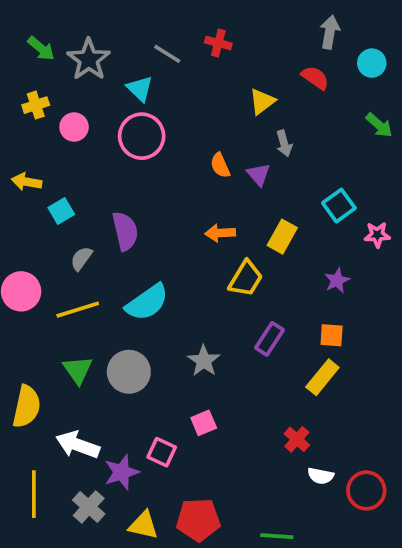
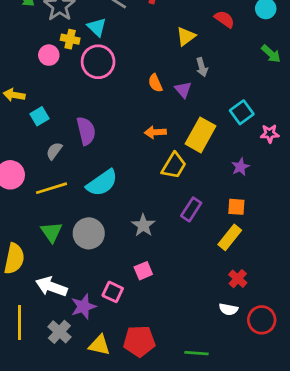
yellow cross: (36, 105) -> (70, 39), moved, turned 30
yellow rectangle: (282, 237) -> (201, 135), size x1.4
red cross: (297, 439) -> (238, 279), moved

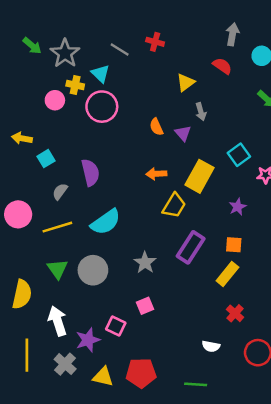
purple rectangle: (191, 209) -> (191, 247), size x1.4
white arrow: (51, 287) -> (57, 321), turned 52
white semicircle: (228, 309) -> (211, 346), moved

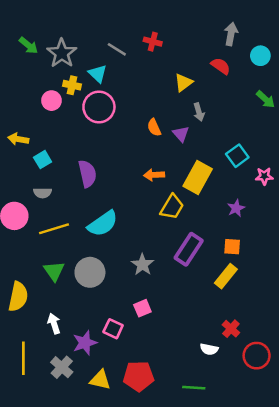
gray semicircle: (60, 192) -> (43, 193), moved, turned -126
red cross: (235, 313) -> (231, 329), moved
white arrow: (57, 321) -> (54, 324), size x0.7

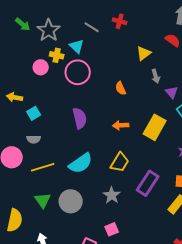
purple triangle: (181, 134) -> (172, 92), moved
purple semicircle: (87, 174) -> (80, 118), moved
yellow trapezoid: (172, 207) -> (120, 162), moved

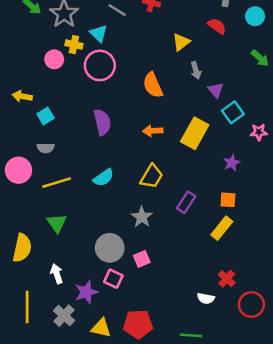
orange semicircle: (121, 88) -> (153, 85), size x1.5
cyan semicircle: (81, 163) -> (104, 178), size x0.7
purple rectangle: (148, 183) -> (186, 202), size x0.7
gray circle: (71, 201) -> (110, 248), moved

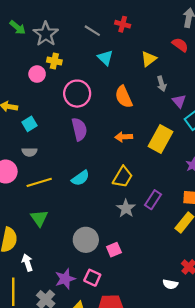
cyan triangle: (99, 33) -> (105, 58), moved
pink circle: (100, 65) -> (77, 94), moved
gray star: (142, 217) -> (126, 208), moved
white arrow: (57, 274) -> (27, 263), moved
pink square: (113, 279) -> (92, 278), moved

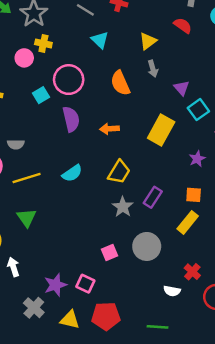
gray arrow: (162, 84) -> (153, 69), moved
cyan square: (29, 124) -> (41, 95), moved
orange arrow: (124, 137) -> (109, 129), moved
gray circle: (86, 240) -> (147, 246), moved

